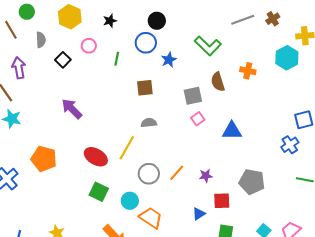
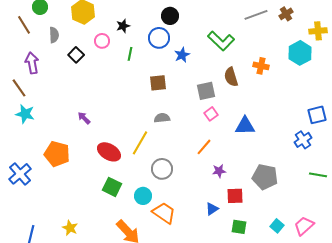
black star: (110, 21) -> (123, 26), moved
purple arrow: (72, 109) -> (84, 118), moved, size x0.6
orange line: (177, 173) -> (204, 147), moved

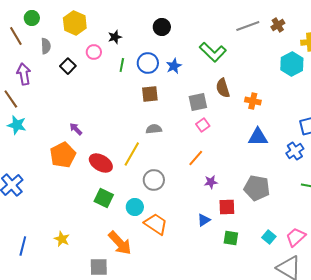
blue circle: (159, 38) -> (148, 63), moved
orange cross: (261, 66) -> (253, 101), moved
blue triangle: (245, 126) -> (258, 137), moved
orange pentagon: (57, 154) -> (63, 155), moved, turned 30

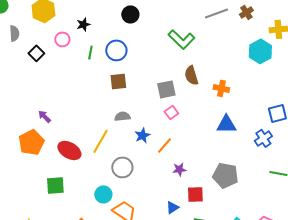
blue star: (174, 66) -> (142, 135), moved
green square: (104, 198) -> (55, 185), moved, turned -30

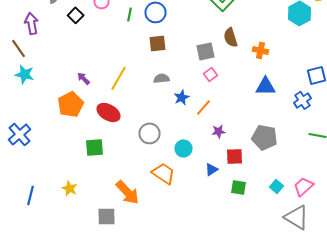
yellow line: (100, 141) -> (118, 78), moved
gray circle: (122, 167) -> (150, 133), moved
cyan circle: (103, 194) -> (184, 148), moved

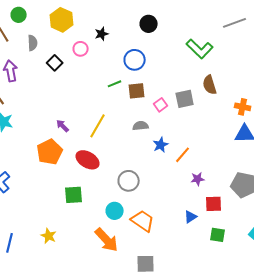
green line: (130, 14) -> (115, 84), moved, turned 56
orange cross: (260, 50) -> (243, 107), moved
pink square: (210, 74) -> (161, 105), moved
cyan circle: (184, 148) -> (115, 211), moved
gray square: (106, 216) -> (146, 264), moved

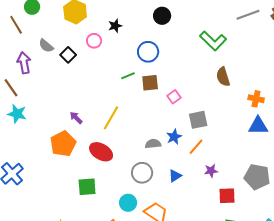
gray semicircle: (33, 43) -> (46, 46), moved, turned 133
gray square: (185, 99) -> (198, 120), moved
gray semicircle: (141, 126) -> (153, 144), moved
blue triangle: (191, 217) -> (175, 176), moved

